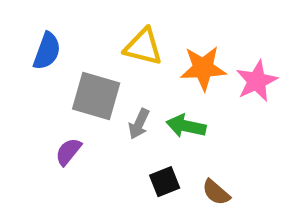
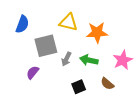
pink star: (257, 81) -> (123, 60), moved
gray square: (96, 96) -> (46, 46), turned -30
brown semicircle: (216, 192) -> (107, 84), moved

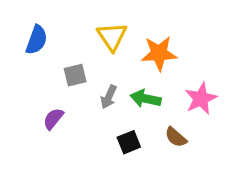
yellow triangle: (68, 22) -> (112, 37), turned 42
gray square: (46, 46) -> (75, 75), size x0.6

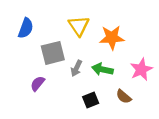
gray square: (75, 75) -> (53, 53), size x1.5

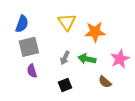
gray square: (53, 53) -> (29, 47), moved
purple semicircle: (38, 84) -> (32, 71), turned -56
black square: (91, 100) -> (65, 85), moved

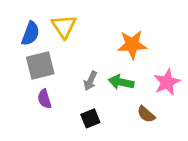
yellow triangle: (67, 22) -> (64, 26), moved

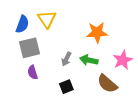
brown semicircle: (146, 114) -> (107, 84), size x1.5

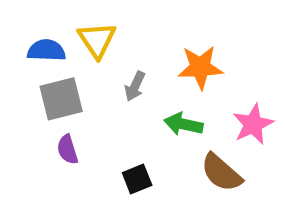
blue semicircle: (22, 24) -> (46, 50), turned -108
gray arrow: (66, 59) -> (135, 86), moved

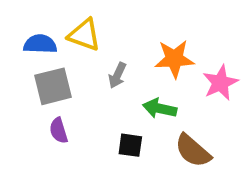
yellow triangle: (97, 40) -> (84, 35), turned -36
pink star: (253, 124) -> (220, 83), moved
black square: (137, 179) -> (130, 145), moved, turned 30

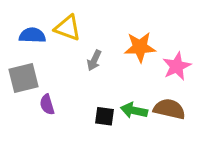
gray square: (53, 86) -> (23, 78), moved
green arrow: (160, 108) -> (134, 110), moved
brown semicircle: (193, 151) -> (169, 109), moved, turned 152

